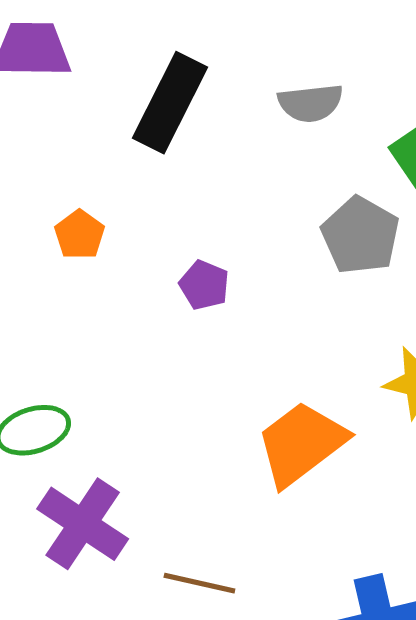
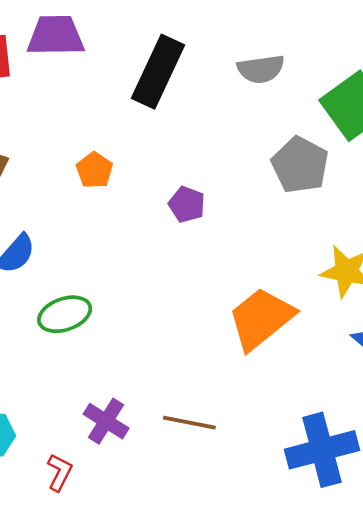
purple cross: (83, 524) -> (106, 421), moved, size x0.7

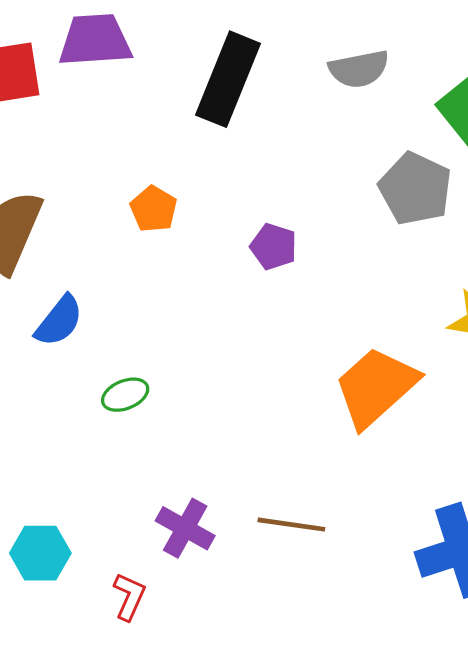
green ellipse: (65, 314) -> (125, 395), size x0.7

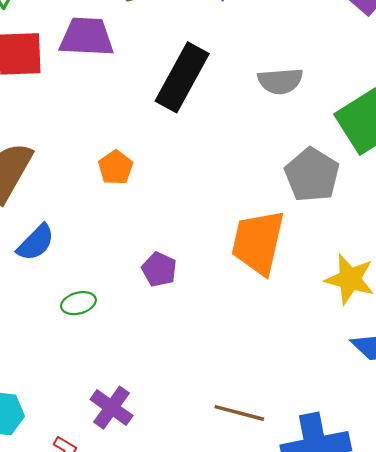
purple pentagon: (274, 247) -> (159, 269), moved
orange trapezoid: (376, 387) -> (258, 242), moved, turned -42
brown line: (291, 525) -> (239, 413), moved

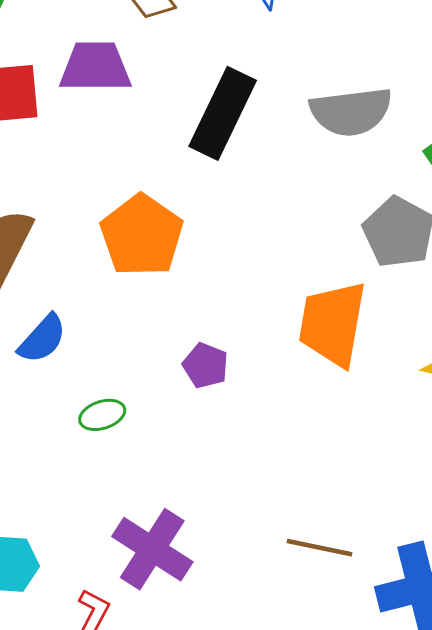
gray semicircle: (280, 81) -> (351, 112), size x1.4
orange pentagon: (116, 168) -> (142, 235), size x1.8
purple cross: (112, 408) -> (152, 549), size x1.4

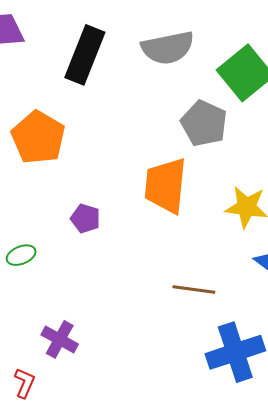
brown line: (320, 548) -> (194, 290), moved
purple cross: (152, 549) -> (60, 339), size x0.7

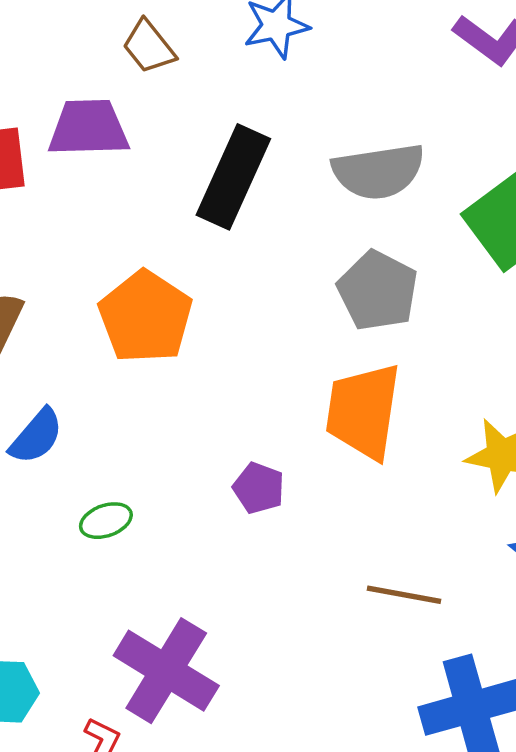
gray pentagon: (204, 123) -> (378, 291), moved
purple pentagon: (85, 218) -> (259, 488), moved
purple cross: (60, 339) -> (166, 671), size x1.6

